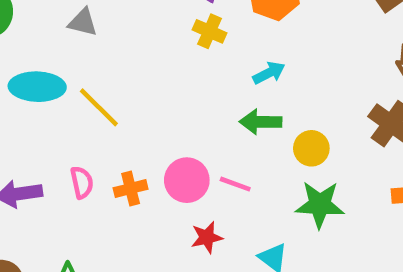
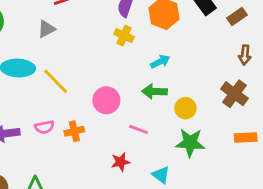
gray triangle: (83, 22) -> (46, 29), turned -42
pink circle: (187, 180) -> (106, 100), moved
pink semicircle: (82, 182) -> (45, 127), turned 90

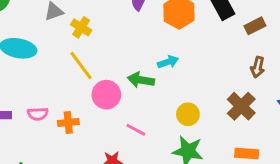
yellow cross: (124, 36) -> (81, 27), moved
yellow line: (56, 81) -> (81, 66), moved
green arrow: (155, 91) -> (141, 80), moved

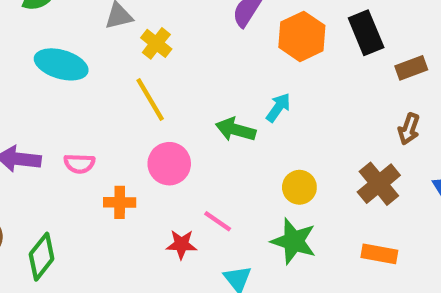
cyan arrow: (168, 62) -> (278, 107), turned -42
pink circle: (106, 95) -> (169, 164), moved
orange cross: (68, 123) -> (120, 202), moved
pink line: (136, 130) -> (218, 221), moved

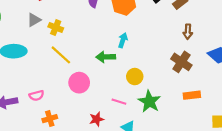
yellow circle: (299, 187) -> (135, 77), moved
orange cross: (120, 202) -> (50, 119), moved
pink line: (218, 221) -> (119, 102), moved
green star: (294, 241) -> (149, 101), turned 30

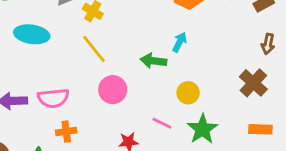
pink semicircle: (37, 96) -> (53, 98), size x1.5

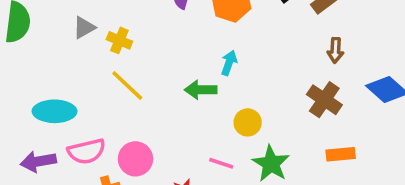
cyan ellipse: (32, 34) -> (55, 111), moved
pink circle: (113, 90) -> (135, 159), moved

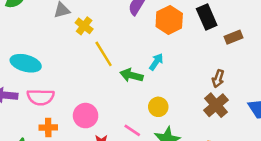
brown arrow: (335, 50) -> (218, 79), moved
yellow line: (127, 85) -> (104, 54), moved
pink circle: (135, 159) -> (86, 116), moved

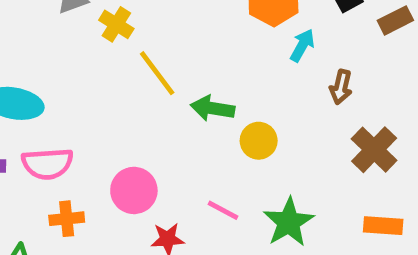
cyan arrow: (156, 62) -> (302, 45), moved
brown arrow: (218, 79) -> (341, 87), moved
yellow circle: (158, 107) -> (259, 141), moved

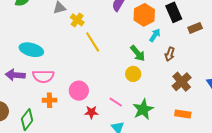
green arrow: (213, 108) -> (138, 53), moved, turned -144

